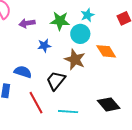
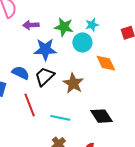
blue star: (44, 46) -> (45, 49), size x1.6
brown star: (75, 60) -> (73, 83), moved
black trapezoid: (56, 81) -> (44, 76), moved

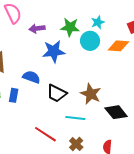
orange diamond: (106, 63) -> (118, 46), moved, turned -55
black trapezoid: (44, 76) -> (57, 93), moved, turned -105
brown star: (73, 83) -> (91, 94), moved
red line: (30, 105) -> (45, 134), moved, turned -30

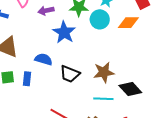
blue star: (54, 51) -> (64, 32), turned -30
brown star: (91, 94) -> (104, 72), turned -30
cyan line: (75, 118) -> (103, 99), moved

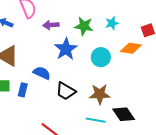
cyan circle: (100, 19) -> (101, 57), moved

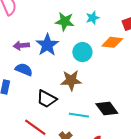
purple arrow: (51, 25) -> (21, 46), moved
black trapezoid: (66, 91) -> (47, 99), moved
brown star: (100, 94) -> (71, 80), moved

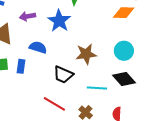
purple arrow: (21, 46) -> (27, 16), moved
cyan circle: (82, 52) -> (124, 51), moved

